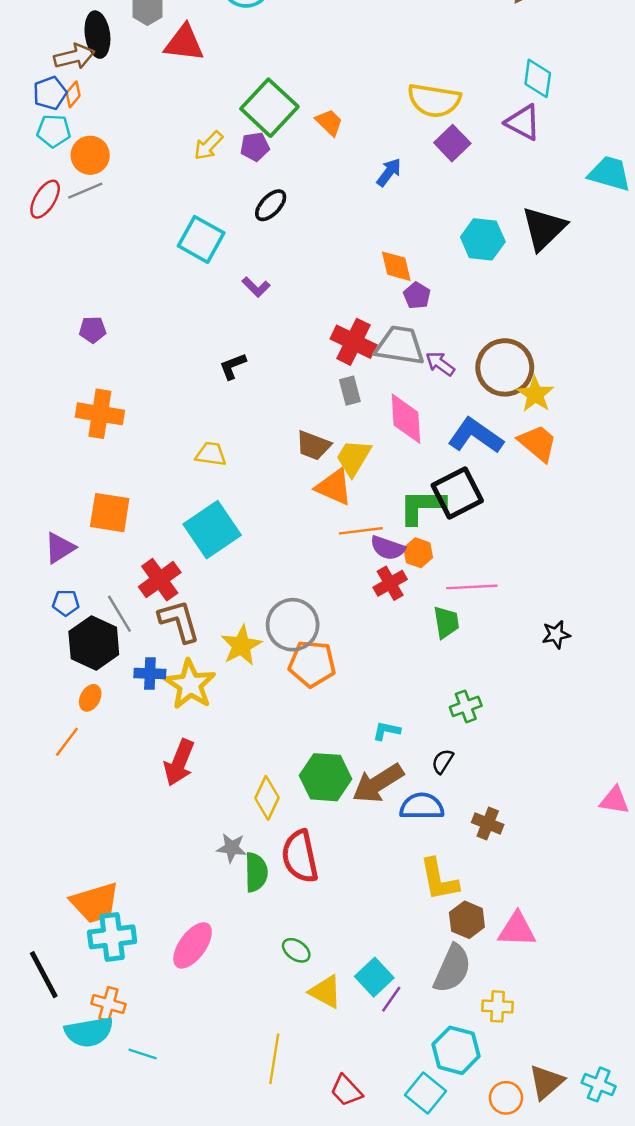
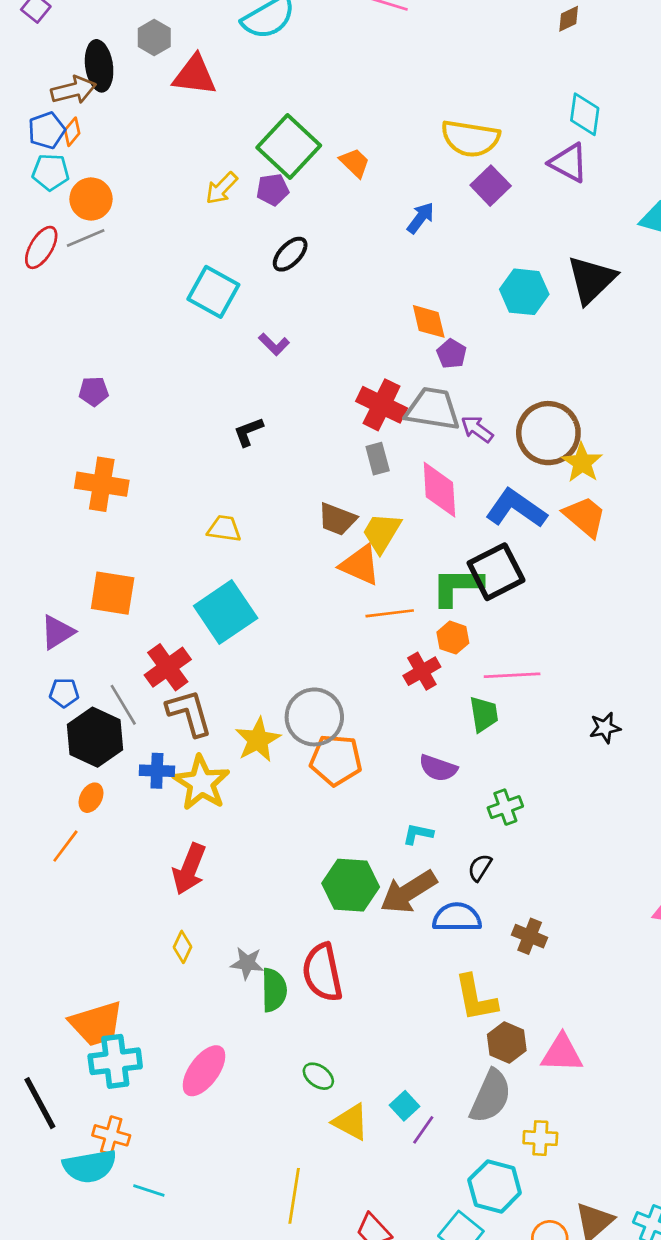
purple semicircle: (388, 548) -> (438, 768), moved
yellow diamond: (267, 798) -> (182, 947), moved, size x0.7
cyan square: (374, 977) -> (404, 1106), size x0.7

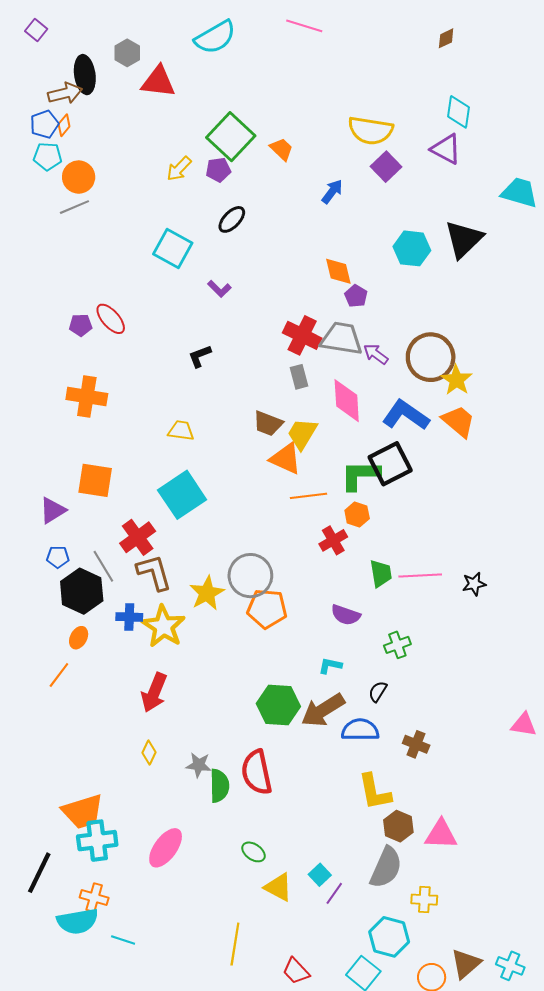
red ellipse: (41, 247) -> (111, 319), moved, turned -72
pink line: (512, 675) -> (420, 576), moved
black line: (40, 1103) -> (39, 873), turned 54

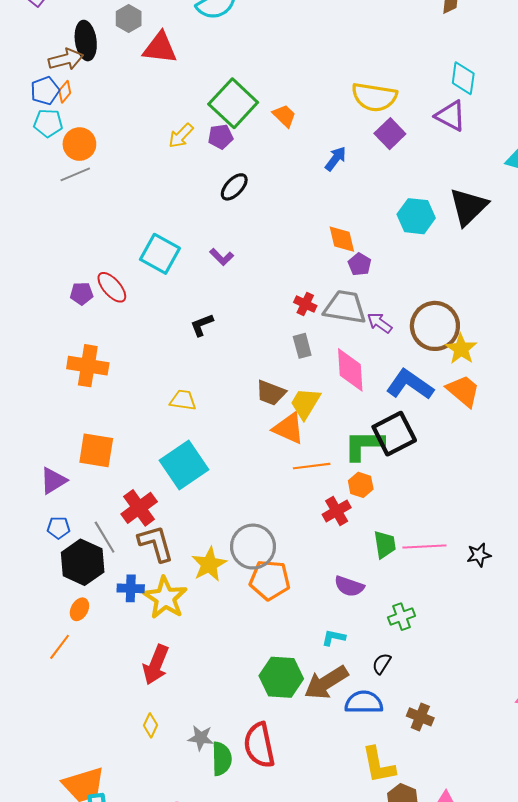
cyan square: (173, 248) -> (160, 254), moved
red cross: (302, 335) -> (305, 304), size x0.6

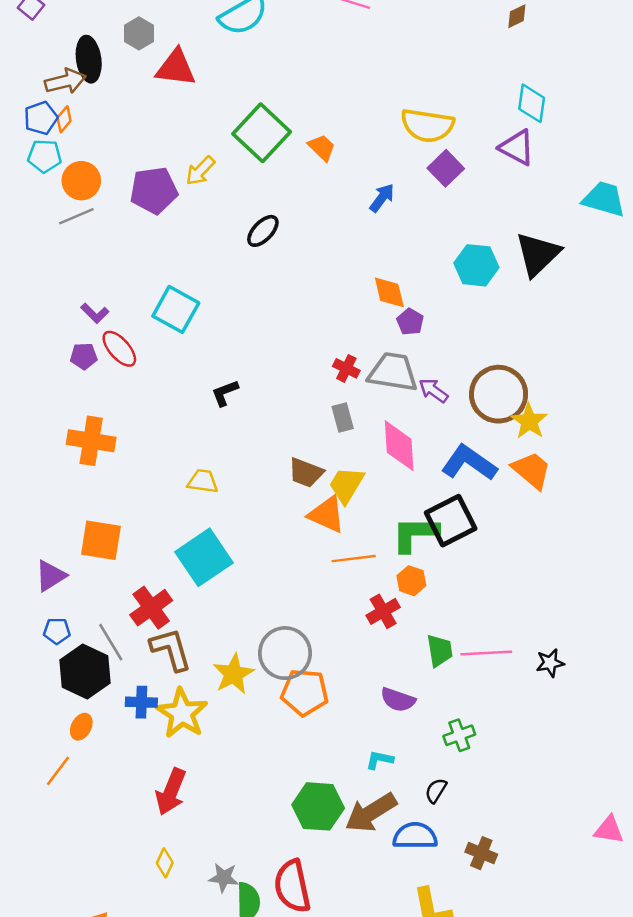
purple pentagon: (221, 137) -> (154, 190), moved, size x1.6
purple L-shape: (222, 257) -> (95, 313), moved

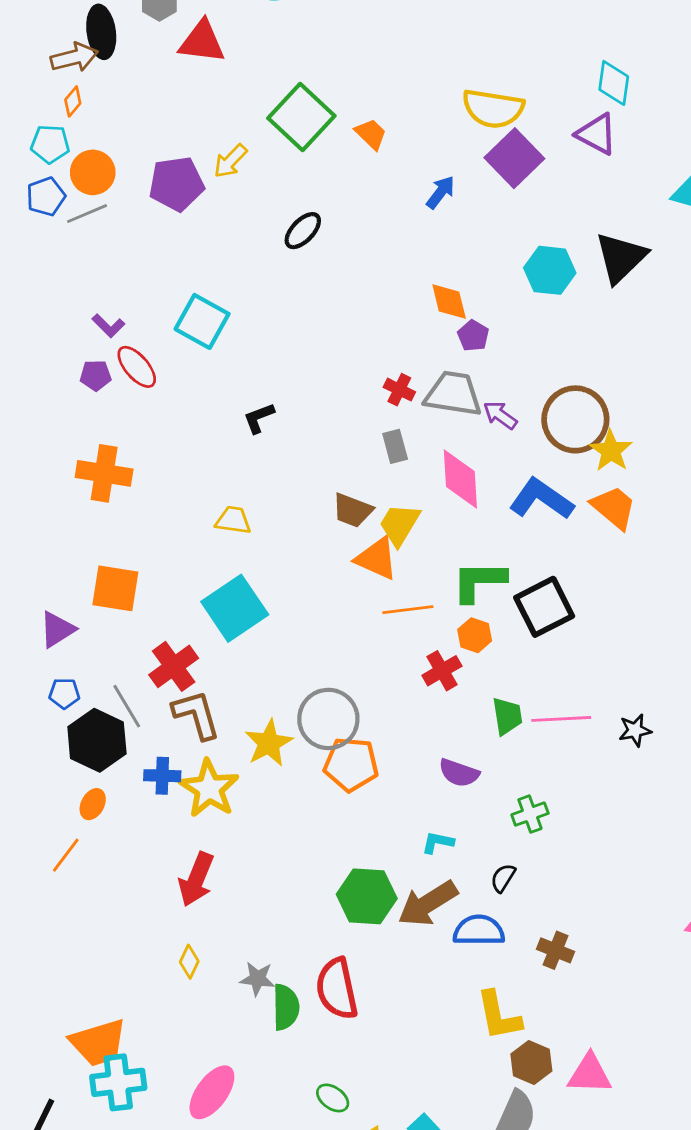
blue pentagon: (41, 118) -> (46, 197), moved
purple square: (446, 168) -> (514, 158), size x1.4
black square: (451, 521) -> (544, 607), moved

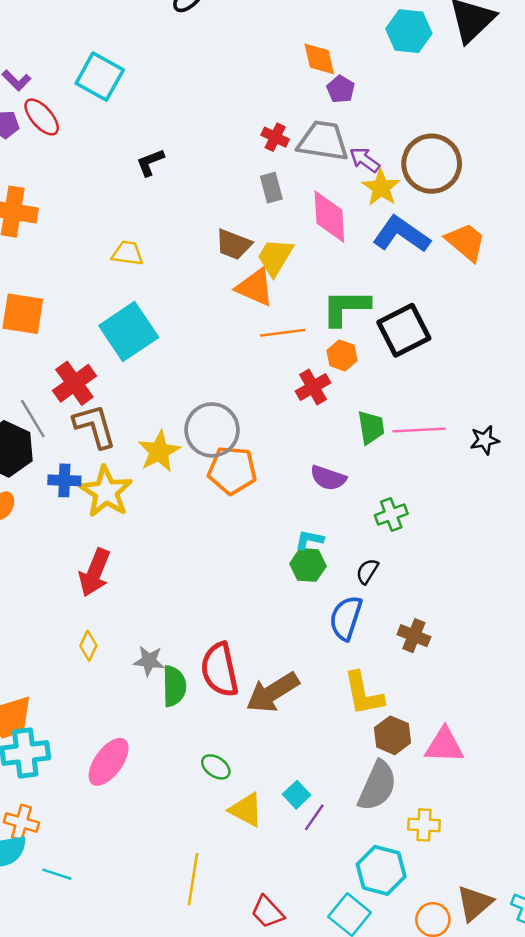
yellow star: (611, 451) -> (381, 188), moved
green hexagon: (367, 896) -> (308, 565), moved, size x0.7
brown arrow: (428, 903) -> (273, 692), moved
blue semicircle: (479, 930) -> (346, 618), turned -72

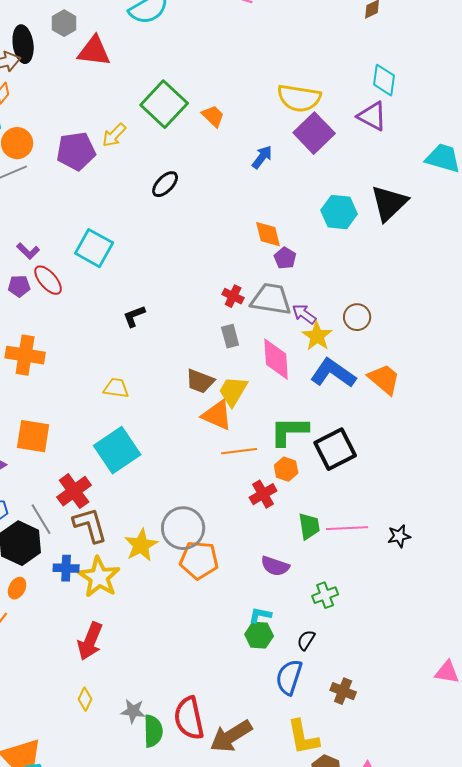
brown circle: (432, 164) -> (357, 317), size x0.6

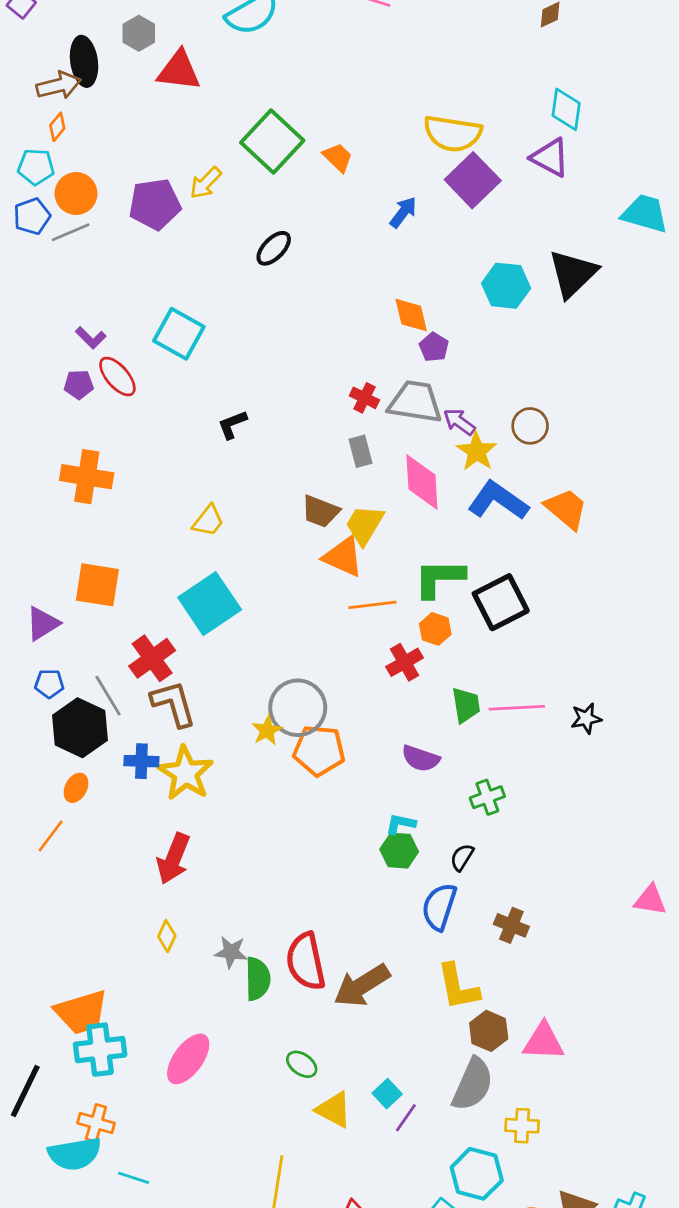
yellow trapezoid: (116, 388) -> (208, 521), turned 120
yellow star: (141, 545) -> (267, 730), moved, size x0.7

